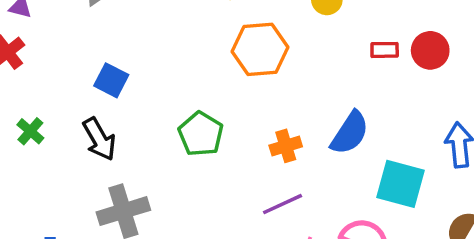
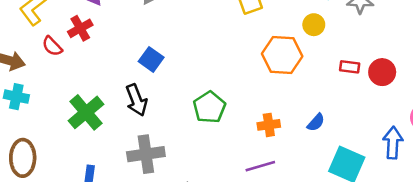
orange hexagon: (260, 49) -> (282, 55), moved
green cross: (30, 131) -> (86, 112), moved, size x1.8
blue semicircle: (350, 133) -> (316, 122), size x0.6

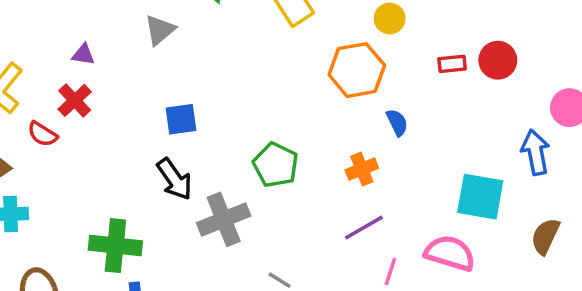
blue square: (151, 59) -> (181, 119), turned -30
green cross: (86, 112) -> (115, 246), moved, turned -30
blue semicircle: (316, 122) -> (397, 122), moved, turned -54
gray cross: (146, 154) -> (224, 219), moved

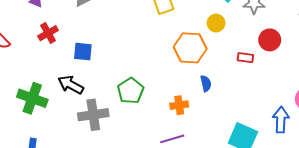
red circle: (498, 60) -> (270, 40), moved
red cross: (75, 100) -> (48, 33), moved
black arrow: (174, 179) -> (71, 85), turned 140
green cross: (115, 246) -> (32, 98), moved

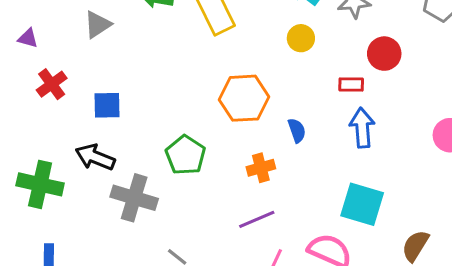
orange hexagon: (190, 48) -> (244, 98), moved
gray cross: (93, 115) -> (134, 198), turned 32
blue arrow: (281, 120) -> (362, 128), moved

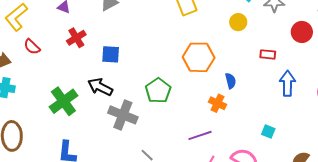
red circle: (384, 54) -> (302, 32), moved
blue arrow: (362, 128) -> (287, 83), moved
orange cross: (261, 168) -> (218, 103), moved, turned 36
green cross: (40, 184) -> (63, 101), turned 36
cyan square: (362, 204) -> (268, 132), size x0.5

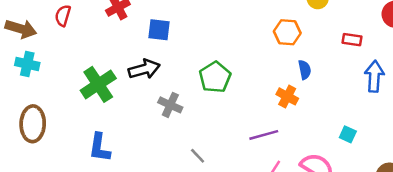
red semicircle: (32, 47) -> (63, 16), turned 60
orange hexagon: (199, 57) -> (287, 32), moved, size x0.7
black arrow: (100, 87) -> (144, 69), turned 135
gray cross: (123, 115) -> (170, 105), size x0.7

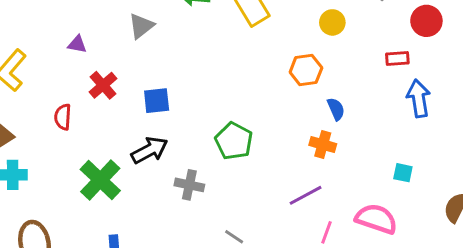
red semicircle: (63, 16) -> (63, 117), moved
red rectangle: (352, 40) -> (397, 58), moved

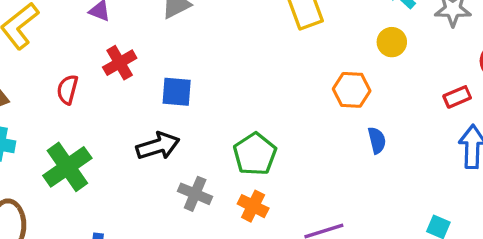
red rectangle: (397, 58) -> (457, 97), turned -30
orange cross: (323, 145) -> (253, 206), moved
green cross: (100, 180) -> (67, 167), moved

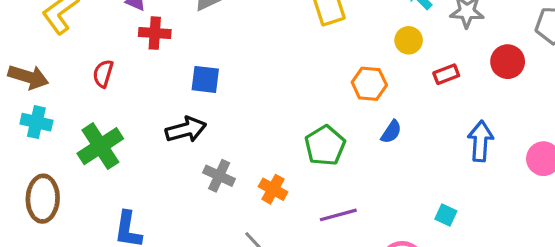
red cross: (120, 63) -> (155, 33), moved, turned 32
red rectangle: (457, 97) -> (446, 74), moved
blue semicircle: (377, 140) -> (391, 132), turned 45
green pentagon: (255, 154) -> (325, 146), moved

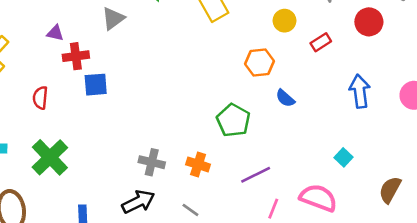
blue square: (205, 79) -> (96, 85), moved
black arrow: (186, 130) -> (138, 202), moved
blue semicircle: (391, 132) -> (285, 98), turned 108
cyan square: (446, 215) -> (344, 157), turned 30

